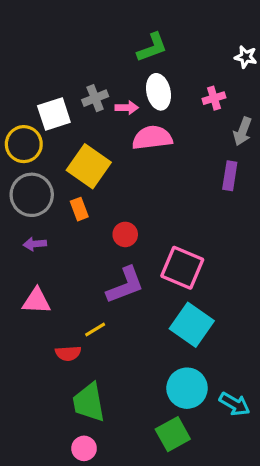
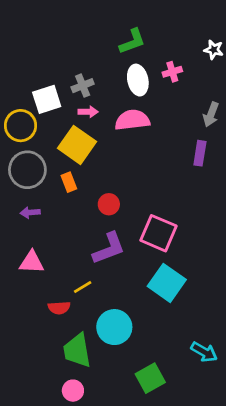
pink cross: (214, 98) -> (172, 72), moved
pink arrow: (127, 108) -> (88, 112), moved
cyan circle: (187, 388) -> (114, 327), moved

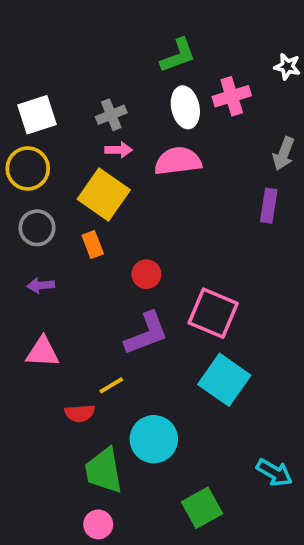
pink cross: (172, 72) -> (232, 96), size x1.4
white square: (47, 99) -> (37, 115), moved
gray circle: (27, 170) -> (37, 228), size x0.7

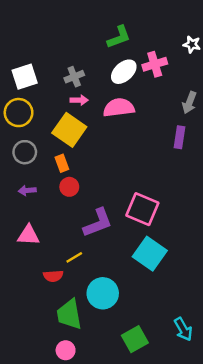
white ellipse: (185, 107) -> (124, 72), turned 60
red circle: (146, 274) -> (69, 187), moved
cyan arrow: (274, 473) -> (183, 329), moved, turned 30

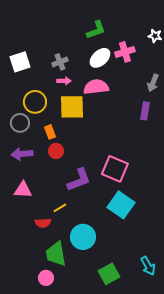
yellow circle: (19, 113) -> (35, 102), moved
yellow square: (69, 130) -> (72, 107), moved, turned -36
purple arrow: (27, 191) -> (22, 154), size x1.5
pink circle: (66, 350) -> (46, 278), moved

